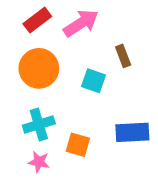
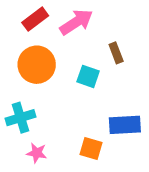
cyan cross: (39, 124) -> (20, 118), moved
orange square: (78, 145) -> (91, 148), moved

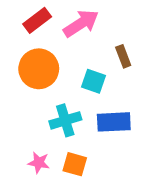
cyan cross: (20, 118) -> (65, 120), moved
blue rectangle: (125, 125) -> (114, 122), moved
orange square: (91, 148) -> (75, 164), moved

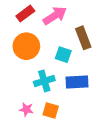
brown rectangle: (123, 56) -> (83, 38), size x1.5

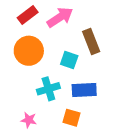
orange square: (51, 110) -> (71, 118), moved

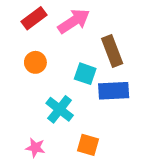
orange circle: (29, 51) -> (35, 62), size x0.6
cyan cross: (48, 89) -> (60, 109), turned -35
blue rectangle: (84, 90) -> (114, 91), moved

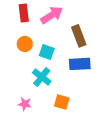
red rectangle: (34, 18) -> (24, 13), turned -60
cyan square: (85, 74) -> (47, 52), moved

